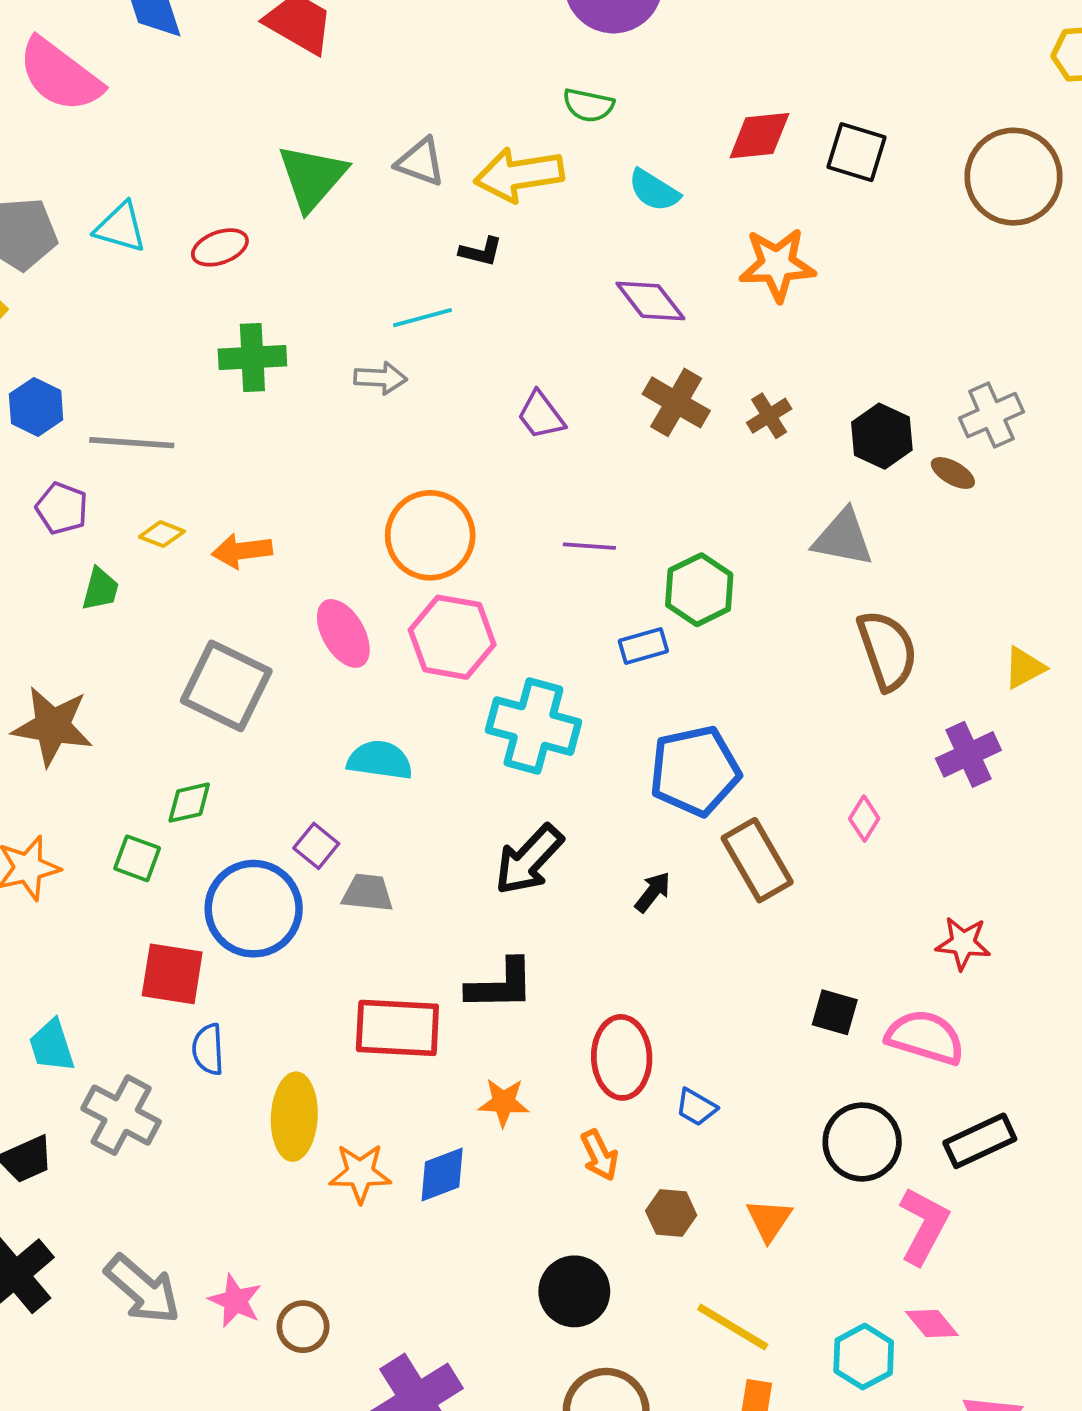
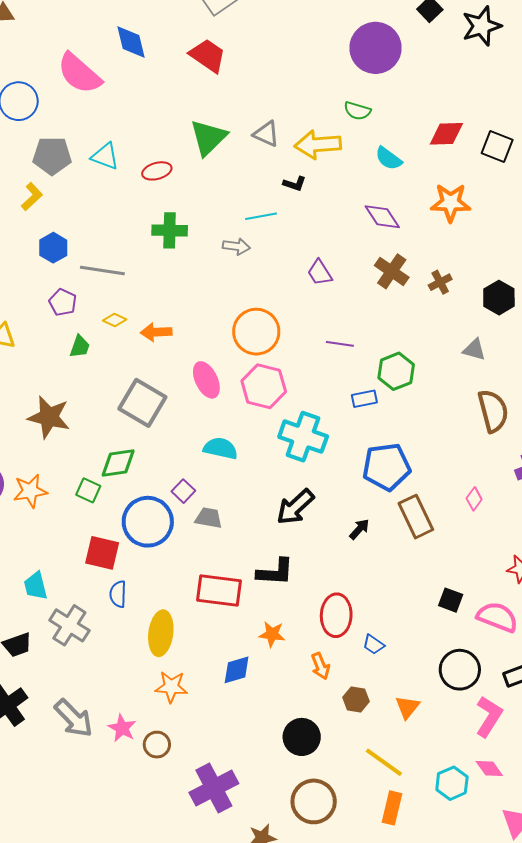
gray triangle: (843, 538) -> (474, 350), size x0.7
green diamond: (189, 803) -> (118, 463), size x1.4
orange star: (360, 1173) -> (171, 687), moved

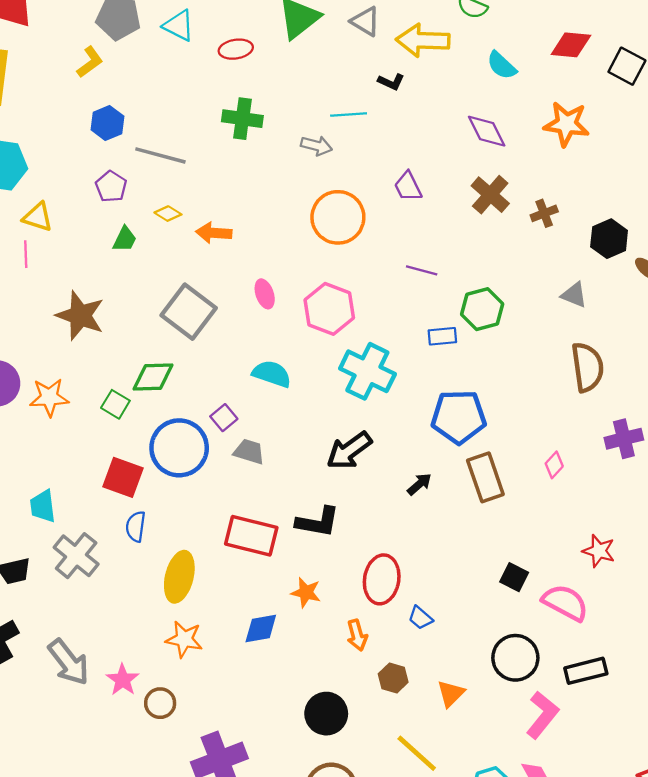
orange circle: (256, 332) -> (338, 217), moved
pink ellipse: (206, 380) -> (265, 294), size x0.7

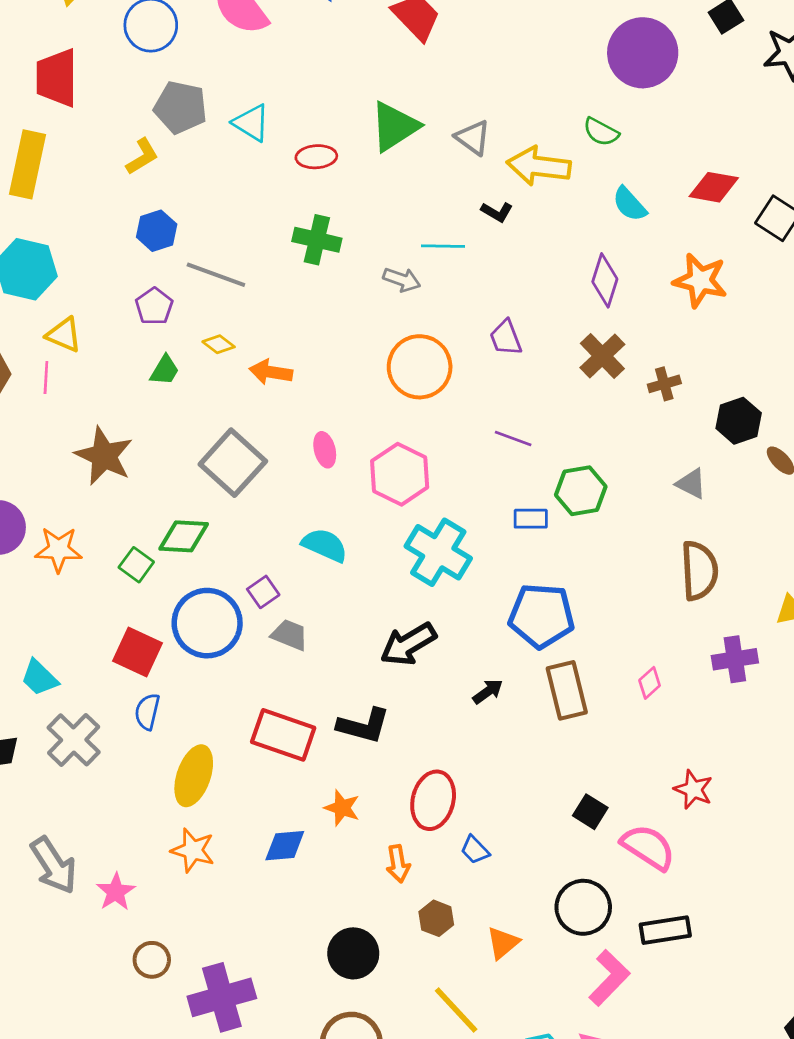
purple diamond: (487, 131) -> (605, 280), turned 39
cyan trapezoid: (43, 506) -> (39, 678), turned -44
brown circle: (160, 703) -> (152, 960), moved

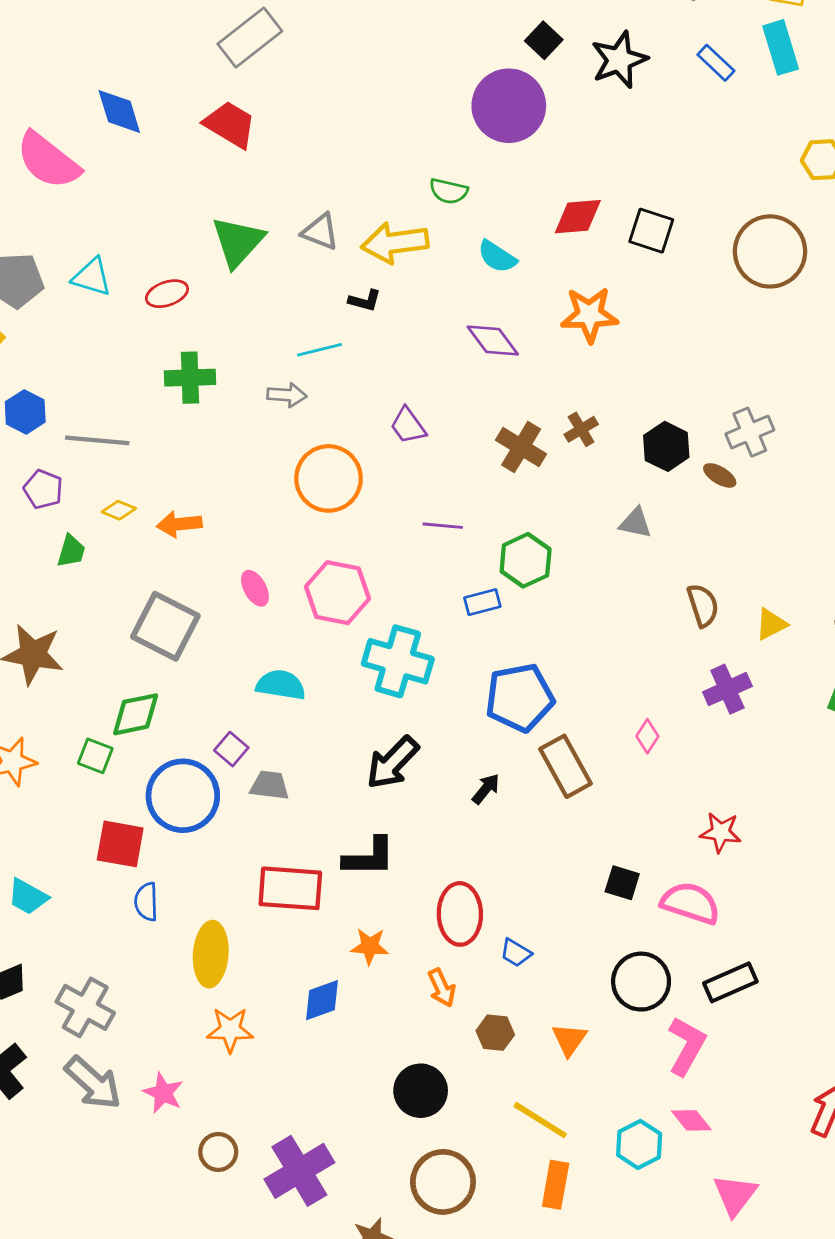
purple circle: (643, 53) -> (509, 106), moved
purple diamond: (605, 280) -> (493, 341), turned -39
brown cross: (602, 356) -> (521, 447), moved
brown semicircle: (699, 571) -> (703, 605), moved, size x0.7
gray cross: (74, 740) -> (85, 1007), moved

